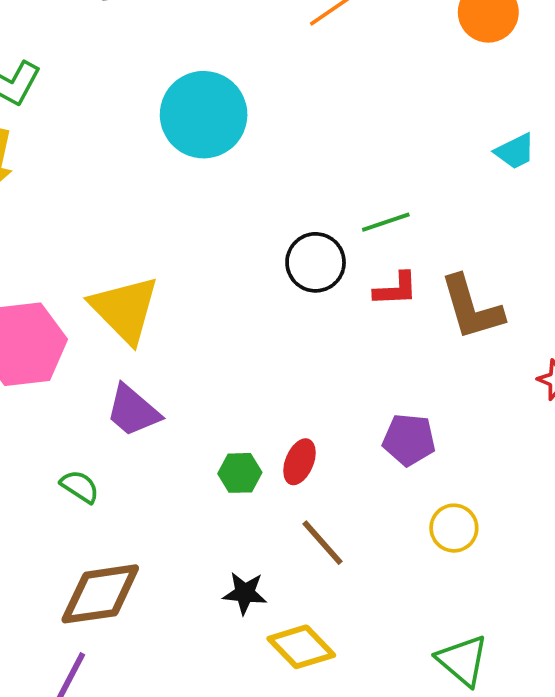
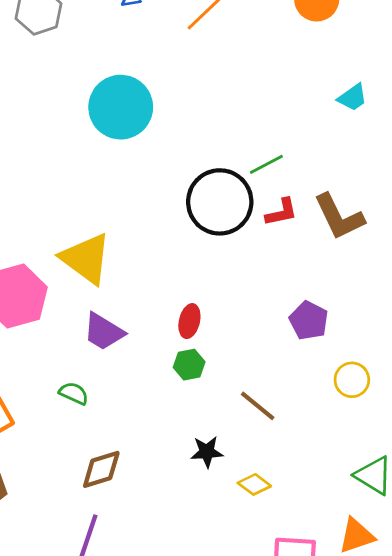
black circle: (316, 262) -> (220, 202), size x1.5
purple pentagon: (409, 440) -> (309, 321), turned 30
red ellipse: (299, 462) -> (189, 321), moved
brown diamond: (100, 594) -> (101, 469), size x0.7
yellow diamond: (301, 647) -> (254, 484), size x0.7

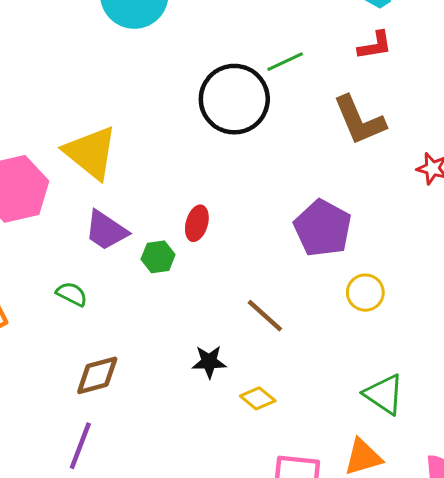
red L-shape: (281, 212) -> (375, 45), moved
purple pentagon: (309, 321) -> (323, 228), size x1.4
green hexagon: (189, 365) -> (158, 257), moved

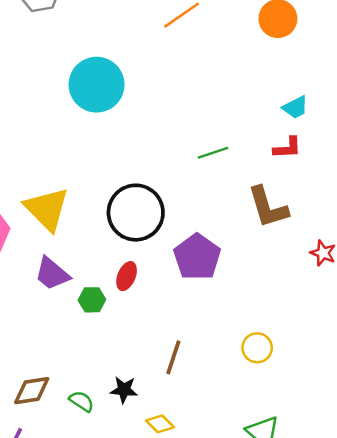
black circle: (234, 99) -> (136, 213), moved
purple pentagon: (323, 228) -> (197, 257), moved
green semicircle: (72, 294) -> (81, 401), moved
brown line: (265, 316) -> (173, 357), turned 60

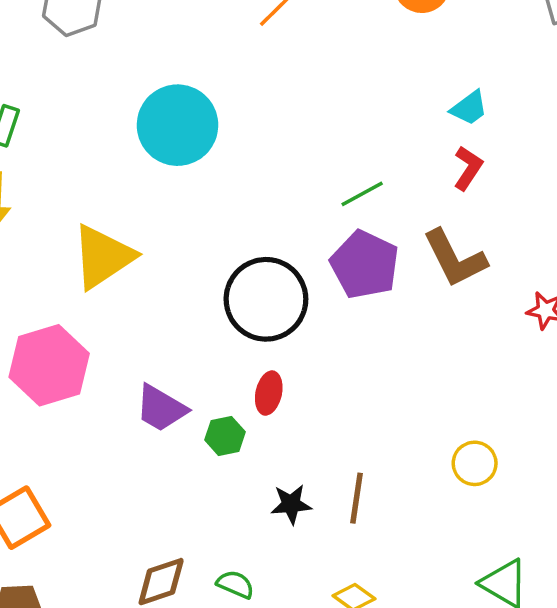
red L-shape: (287, 148) -> (468, 168), turned -44
yellow triangle: (47, 209) -> (103, 257), moved, turned 51
purple pentagon: (197, 257) -> (365, 265), moved
black star: (124, 390) -> (291, 504), moved

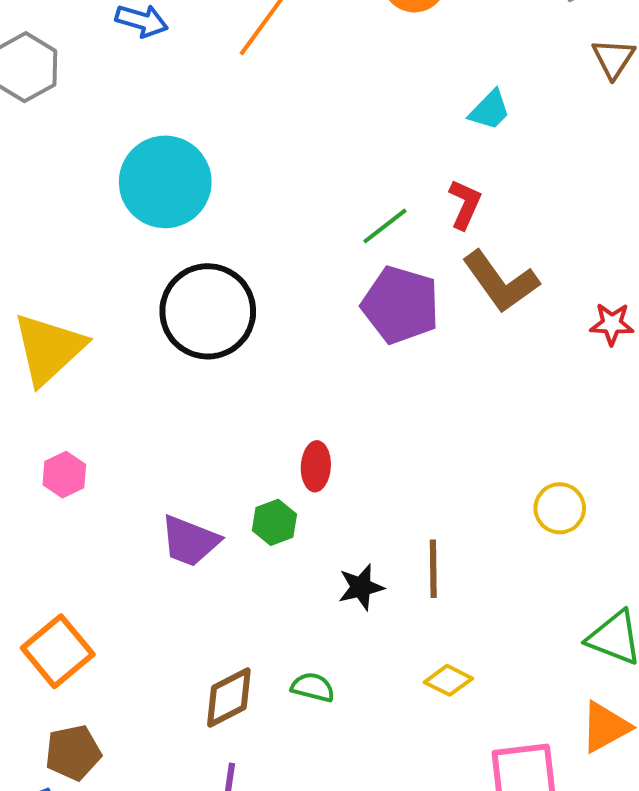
red L-shape: (468, 168) -> (465, 204), moved
yellow triangle: (103, 257) -> (49, 349), moved
black circle: (266, 299) -> (208, 311), moved
pink hexagon: (49, 365) -> (64, 475), size x0.5
purple trapezoid: (161, 408) -> (190, 541), moved

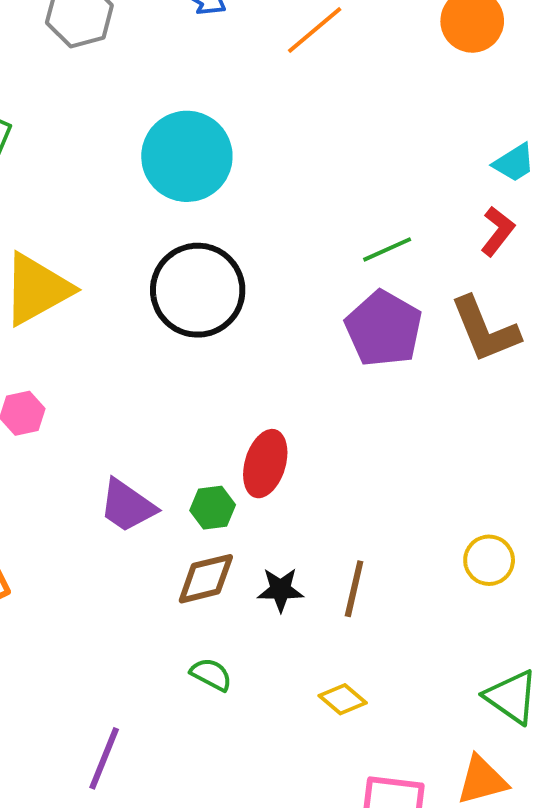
red L-shape: (465, 204) -> (498, 231), moved
red ellipse: (316, 466) -> (265, 464), size x1.4
brown diamond: (229, 697) -> (206, 579), moved

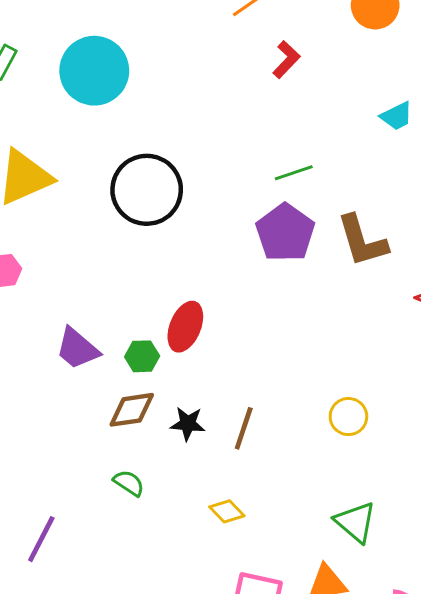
cyan circle: (187, 156) -> (94, 71), moved
red L-shape: (498, 231) -> (286, 60), moved

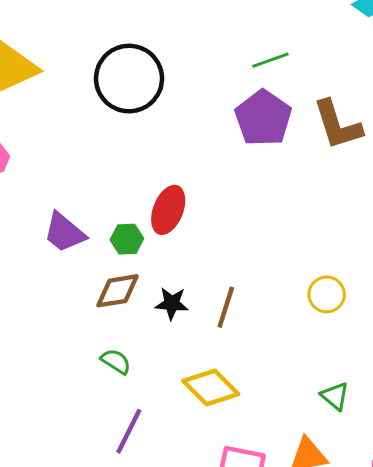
yellow diamond: (227, 511) -> (211, 388), size x1.6
green triangle: (356, 522) -> (335, 396), size x0.7
purple line: (41, 539) -> (129, 431), moved

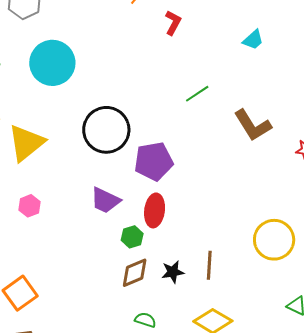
purple pentagon: (263, 118) -> (154, 161), moved, turned -30
purple trapezoid: (64, 233) -> (105, 200), moved
yellow circle: (327, 294) -> (274, 240), size x1.6

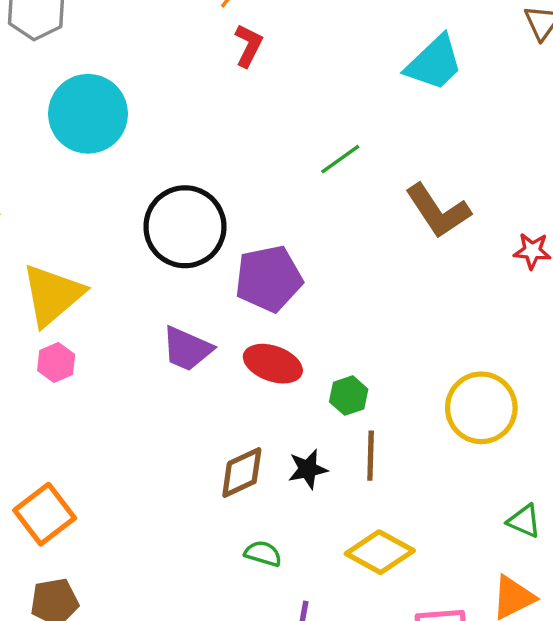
red L-shape: (173, 23) -> (248, 45), moved
cyan trapezoid: (253, 40) -> (434, 63), size x1.6
yellow triangle: (26, 143) -> (52, 295), moved
red ellipse: (155, 210) -> (273, 364), turned -76
green hexagon: (132, 237) -> (349, 396), moved

